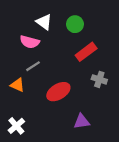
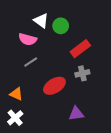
green circle: (75, 24) -> (61, 26), moved
gray cross: (99, 79) -> (82, 73), moved, turned -32
orange triangle: (17, 85) -> (16, 94), moved

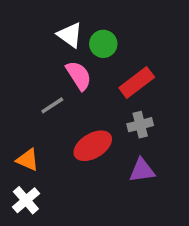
pink semicircle: (28, 39) -> (79, 75), moved, turned -138
purple triangle: (76, 114) -> (142, 170), moved

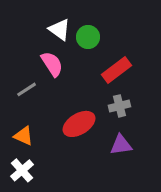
pink semicircle: (79, 75) -> (52, 64), moved
gray line: (52, 105) -> (27, 89), moved

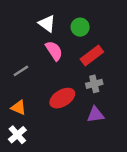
green circle: (88, 37) -> (80, 27), moved
pink semicircle: (52, 64) -> (54, 51), moved

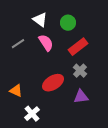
gray line: (21, 71) -> (18, 44), moved
gray cross: (94, 84) -> (80, 71), turned -32
white cross: (17, 135) -> (32, 114), moved

